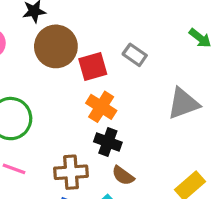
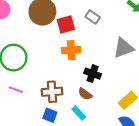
orange cross: (101, 107) -> (71, 50), turned -36
black cross: (108, 142) -> (93, 74), moved

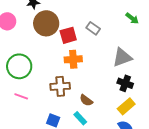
black cross: (93, 74) -> (125, 83), moved
brown cross: (52, 92) -> (60, 86), moved

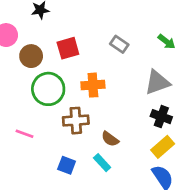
green arrow: (132, 18) -> (167, 42), moved
brown circle: (46, 23) -> (31, 56), moved, size x0.7
red square: (68, 35) -> (68, 48), moved
green circle: (19, 66) -> (48, 89), moved

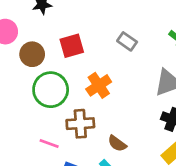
orange cross: (93, 85) -> (99, 85), turned -30
pink line: (25, 134) -> (49, 144), moved

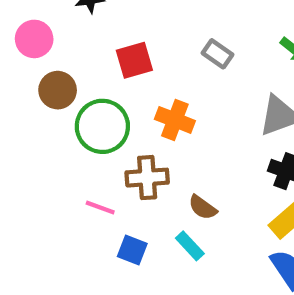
brown circle: (32, 54) -> (58, 90), moved
orange cross: (99, 85) -> (175, 120), turned -35

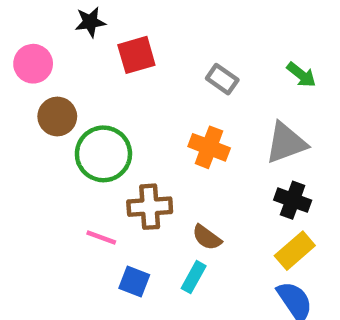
red square: (134, 60) -> (136, 55), moved
orange cross: (175, 120) -> (209, 147), moved
cyan rectangle: (190, 246) -> (194, 277), turned 72

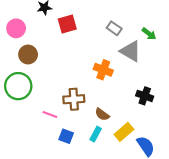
gray rectangle: (222, 79) -> (114, 28), moved
gray triangle: (286, 143) -> (130, 51), moved, turned 50
green circle: (103, 154) -> (18, 86), moved
yellow rectangle: (295, 251) -> (124, 132), moved

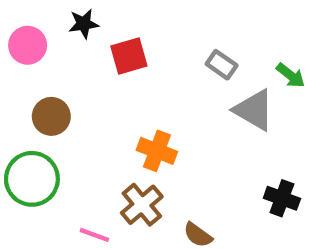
pink circle: (16, 28) -> (28, 45), moved
orange cross: (103, 70) -> (157, 151), moved
brown cross: (74, 99) -> (142, 205), turned -36

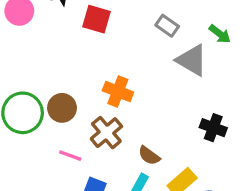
red square: (129, 56) -> (97, 19), turned 32
brown circle: (51, 116) -> (62, 108), moved

